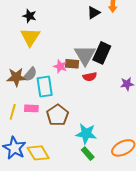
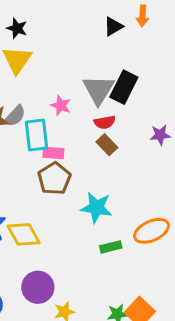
brown rectangle: (72, 64) -> (107, 145), moved, turned 40
pink rectangle: (31, 108) -> (53, 153), moved
green rectangle: (88, 154) -> (111, 247), moved, turned -64

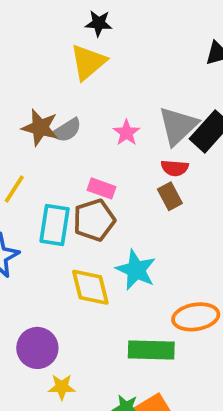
black star: (17, 28) -> (99, 23), turned -30
cyan rectangle: (36, 135) -> (55, 225), moved
yellow diamond: (24, 234) -> (90, 287), moved
green rectangle: (111, 247) -> (151, 350), moved, size x1.6

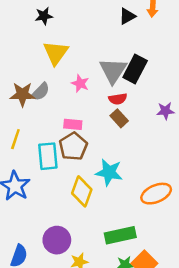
yellow triangle: (88, 62) -> (56, 53), moved
yellow diamond: (90, 287) -> (82, 191), turned 48
green rectangle: (151, 350) -> (120, 235), moved

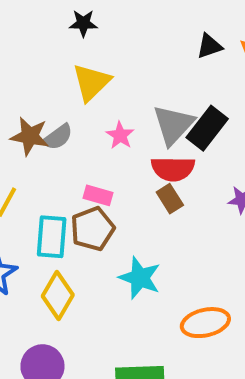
red semicircle: (118, 99) -> (173, 169), size x1.5
yellow diamond: (82, 191) -> (58, 296), moved

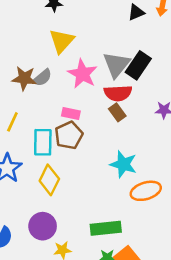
pink star: (120, 135) -> (82, 74), size x1.6
cyan star: (140, 278) -> (123, 164), moved

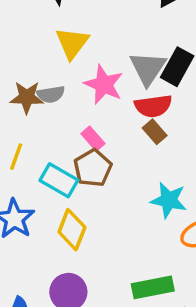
gray semicircle: (42, 78) -> (51, 94), turned 36
pink rectangle: (71, 113) -> (93, 139), turned 42
cyan rectangle: (43, 142) -> (59, 180), turned -56

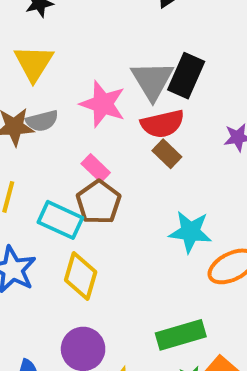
yellow triangle: (72, 43) -> (34, 63), moved

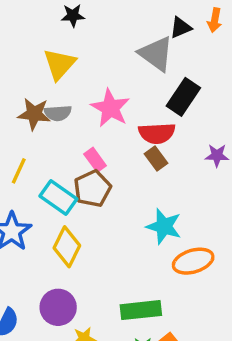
gray triangle: (152, 81) -> (156, 54), moved, turned -33

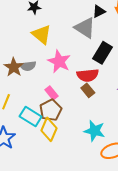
yellow triangle: (59, 64) -> (42, 34), moved, turned -30
brown star: (34, 114) -> (14, 67), turned 30
yellow diamond: (67, 247) -> (49, 129), moved

